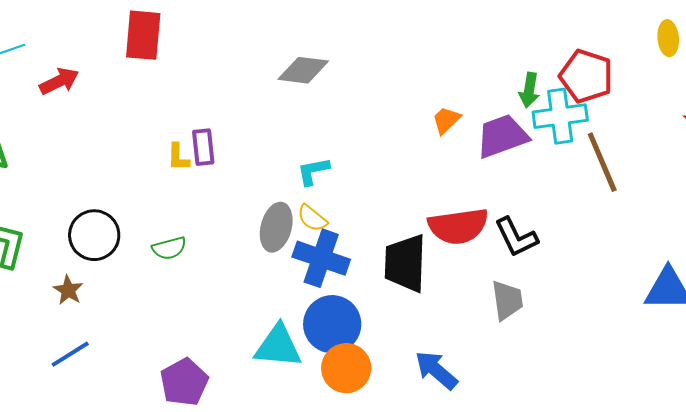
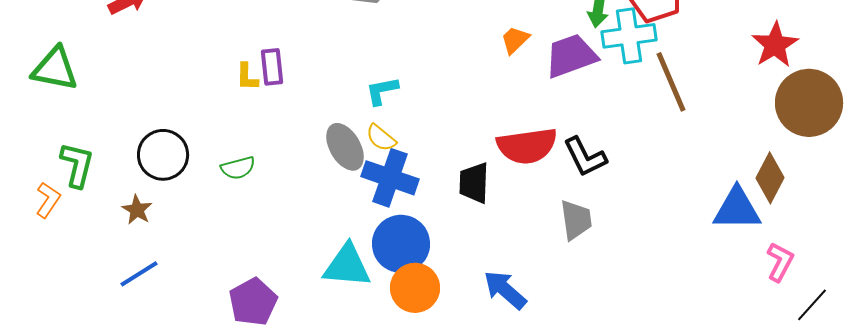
gray ellipse: (276, 227) -> (345, 147), turned -45
black trapezoid: (405, 263) -> (474, 183), size x0.7

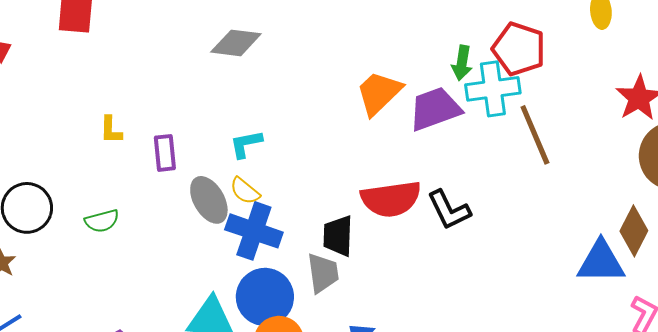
orange trapezoid: (515, 40) -> (379, 93), size x1.6
purple rectangle: (272, 67) -> (165, 153), moved
gray trapezoid: (576, 220) -> (323, 273), moved

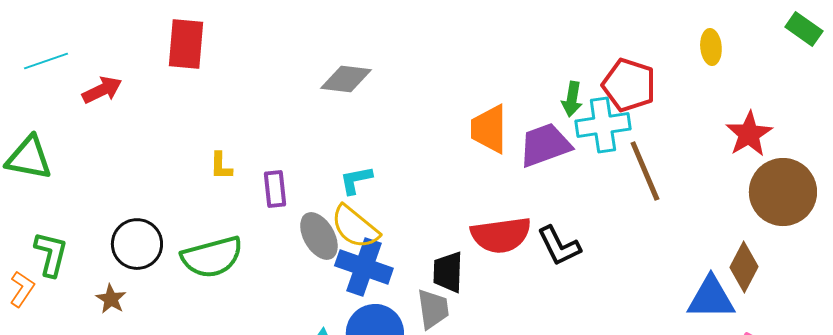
orange trapezoid: (379, 93) -> (489, 129), turned -46
yellow semicircle: (245, 191) -> (355, 227), size x1.6
green semicircle: (102, 221) -> (212, 257), size x1.8

